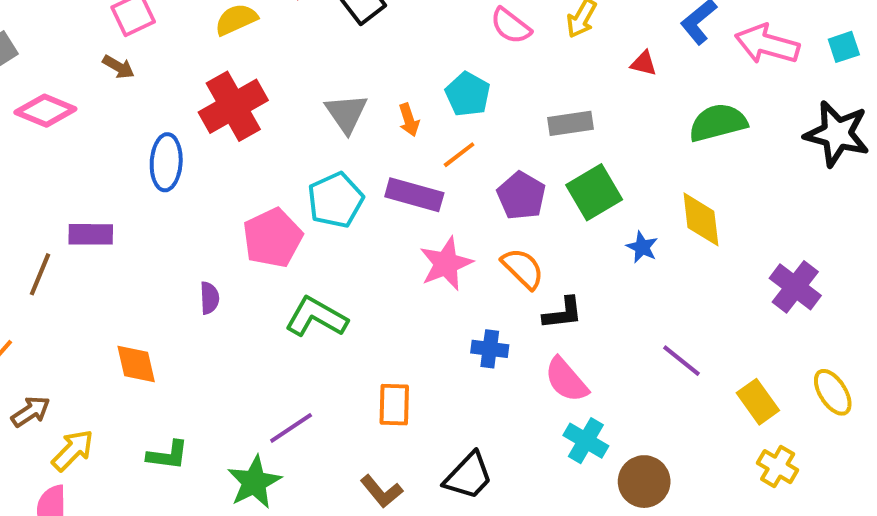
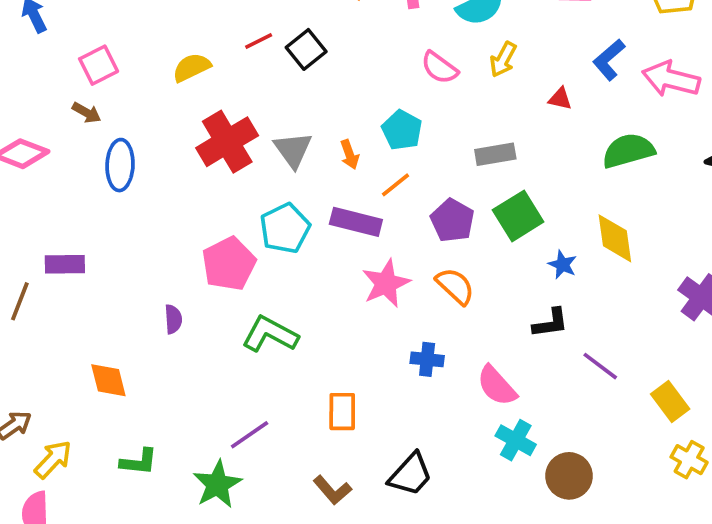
red cross: (233, 106) -> (227, 142), moved
blue ellipse: (166, 162) -> (120, 165), moved
black L-shape: (563, 313) -> (551, 323), moved

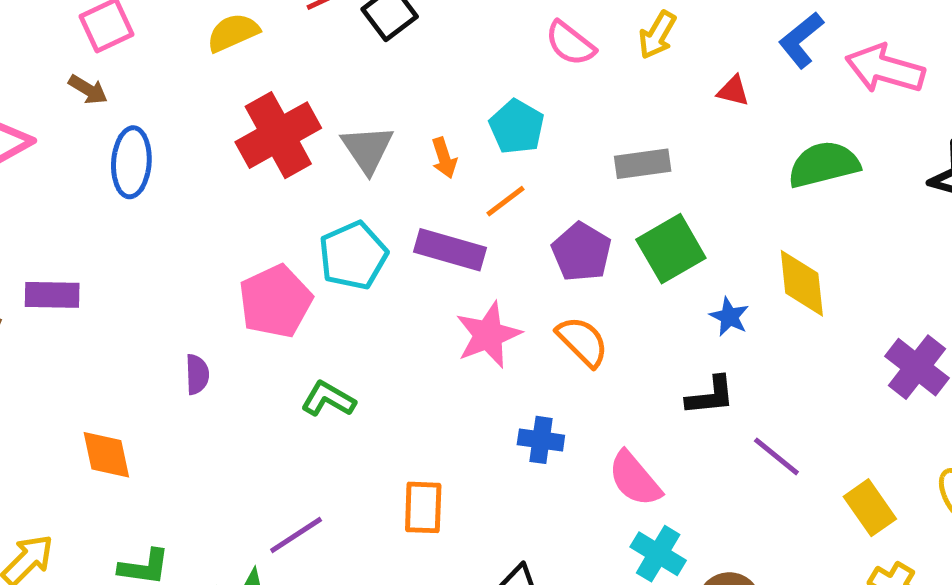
green L-shape: (270, 334) -> (328, 399), size x0.7

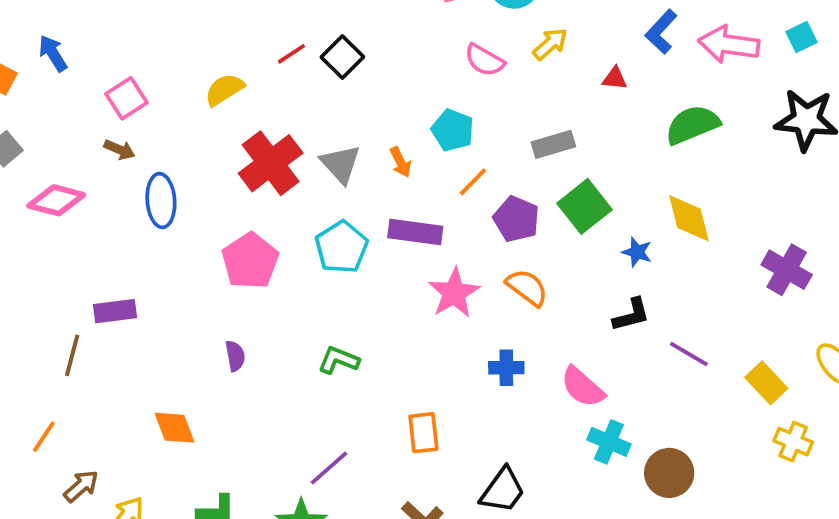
yellow arrow: (657, 35) -> (550, 44), turned -153
orange line: (505, 201) -> (473, 182), moved
pink pentagon: (275, 301) -> (250, 261), moved

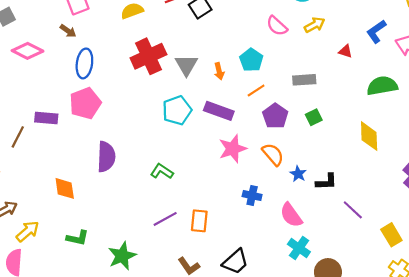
green square: (585, 206) -> (314, 117), size x0.6
blue star: (637, 252) -> (298, 174), moved
pink pentagon: (250, 261) -> (85, 103), moved
purple semicircle: (235, 356) -> (106, 157), size x1.8
purple line: (329, 468) -> (165, 219), moved

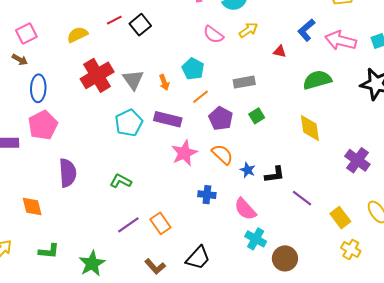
orange rectangle: (199, 221) -> (160, 223), turned -35

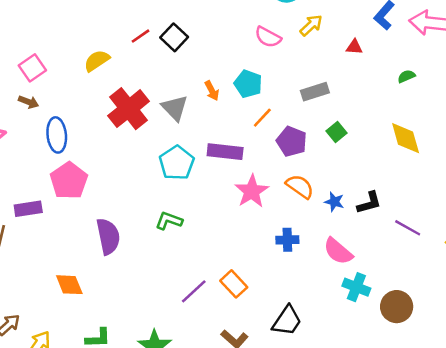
green semicircle: (317, 80) -> (406, 76), size x0.5
orange arrow: (164, 82) -> (212, 91), moved
green L-shape: (121, 181) -> (169, 221), moved

